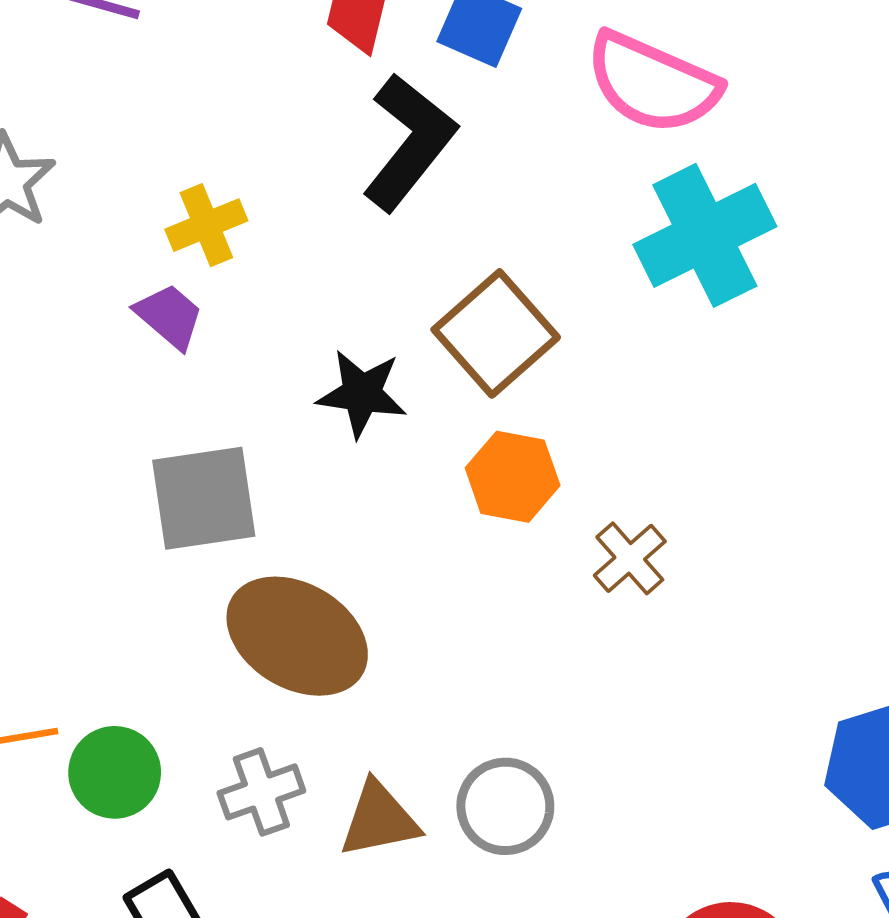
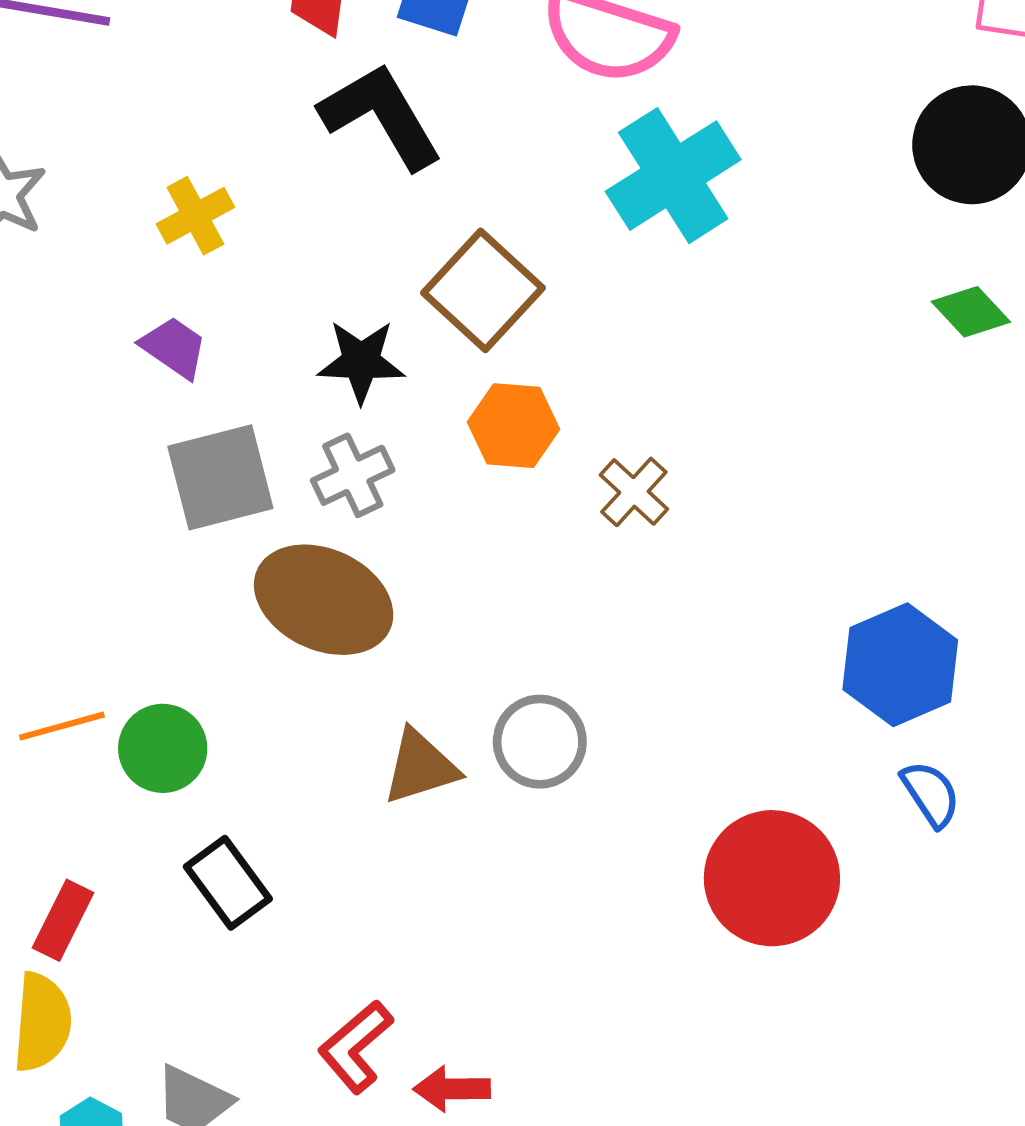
black L-shape: (409, 142) -> (381, 116), turned -63
purple trapezoid: (169, 316) -> (174, 347), moved
gray cross: (261, 792) -> (353, 475), moved

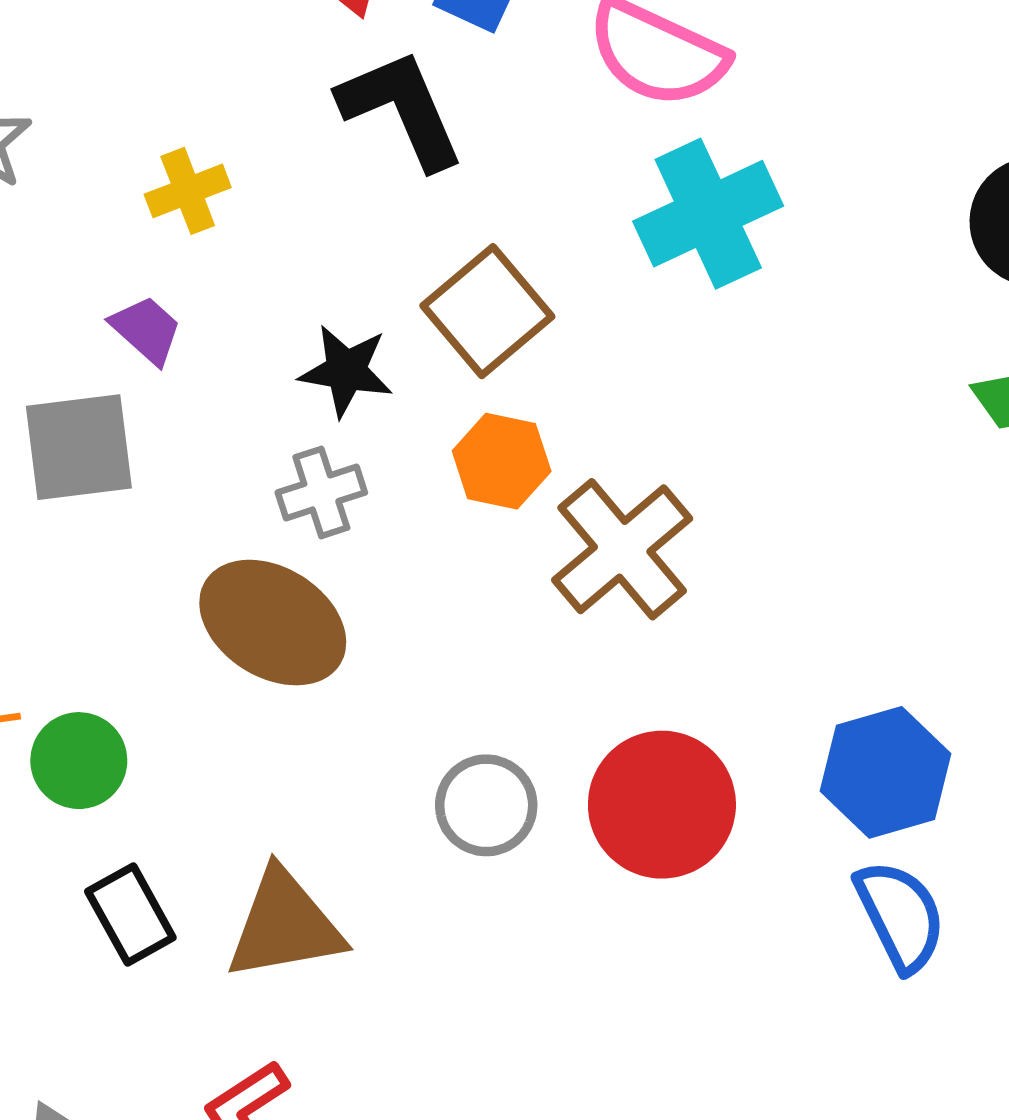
gray square: (220, 477) -> (79, 447), moved
brown cross: (634, 492) -> (622, 549), size x1.8
brown triangle: (420, 767) -> (285, 925), moved, size x1.4
blue semicircle: (931, 794) -> (900, 916), size x1.5
red circle: (772, 878) -> (662, 805), moved

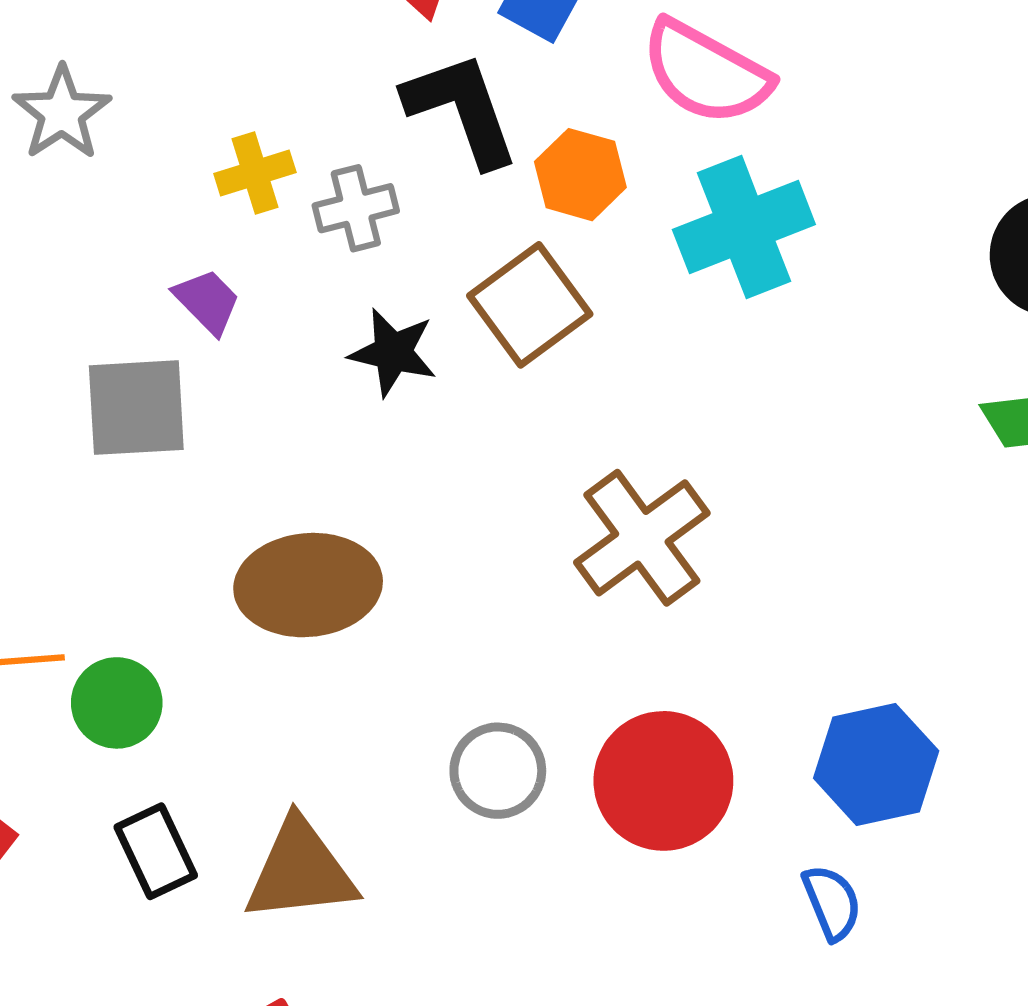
orange hexagon: (502, 461) -> (580, 175), moved
gray cross: (321, 492) -> (356, 208), moved
brown ellipse: (273, 623) -> (308, 585), turned -41
blue semicircle: (900, 916) -> (832, 902), moved, size x0.7

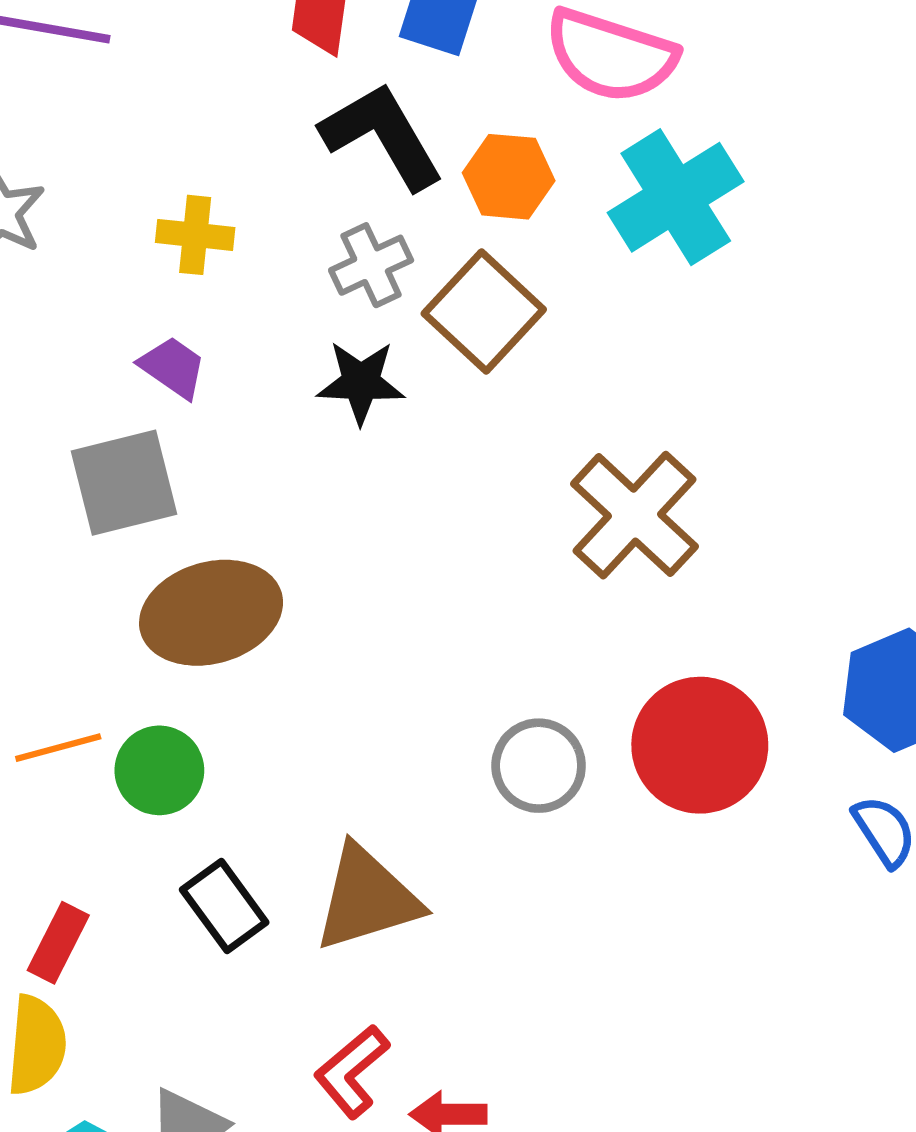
yellow cross: (255, 173) -> (195, 235), turned 34
gray cross: (356, 208) -> (371, 265), moved
brown ellipse: (308, 585) -> (211, 613), moved

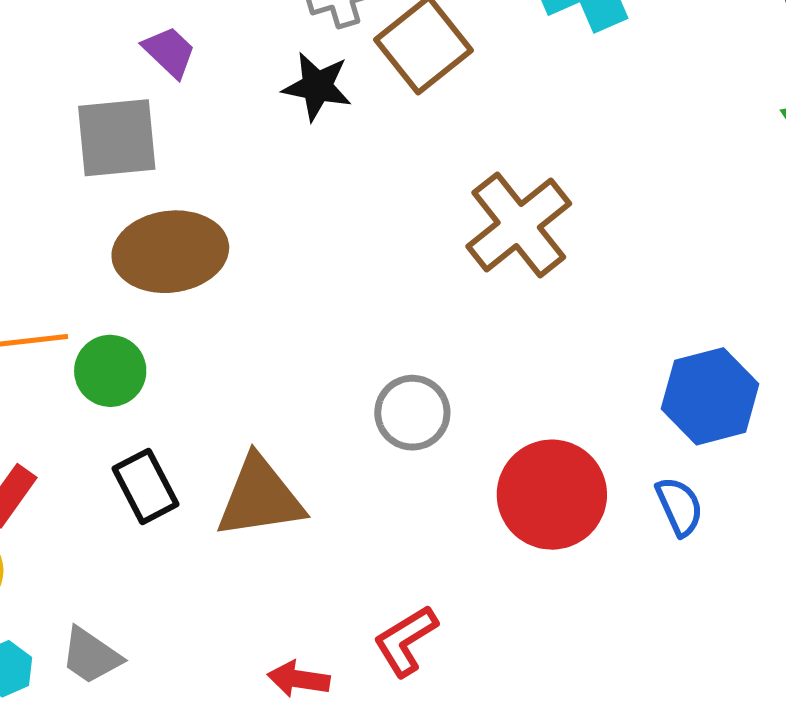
red circle: (700, 745) -> (552, 495), moved
red L-shape: (352, 1071) -> (406, 641), moved

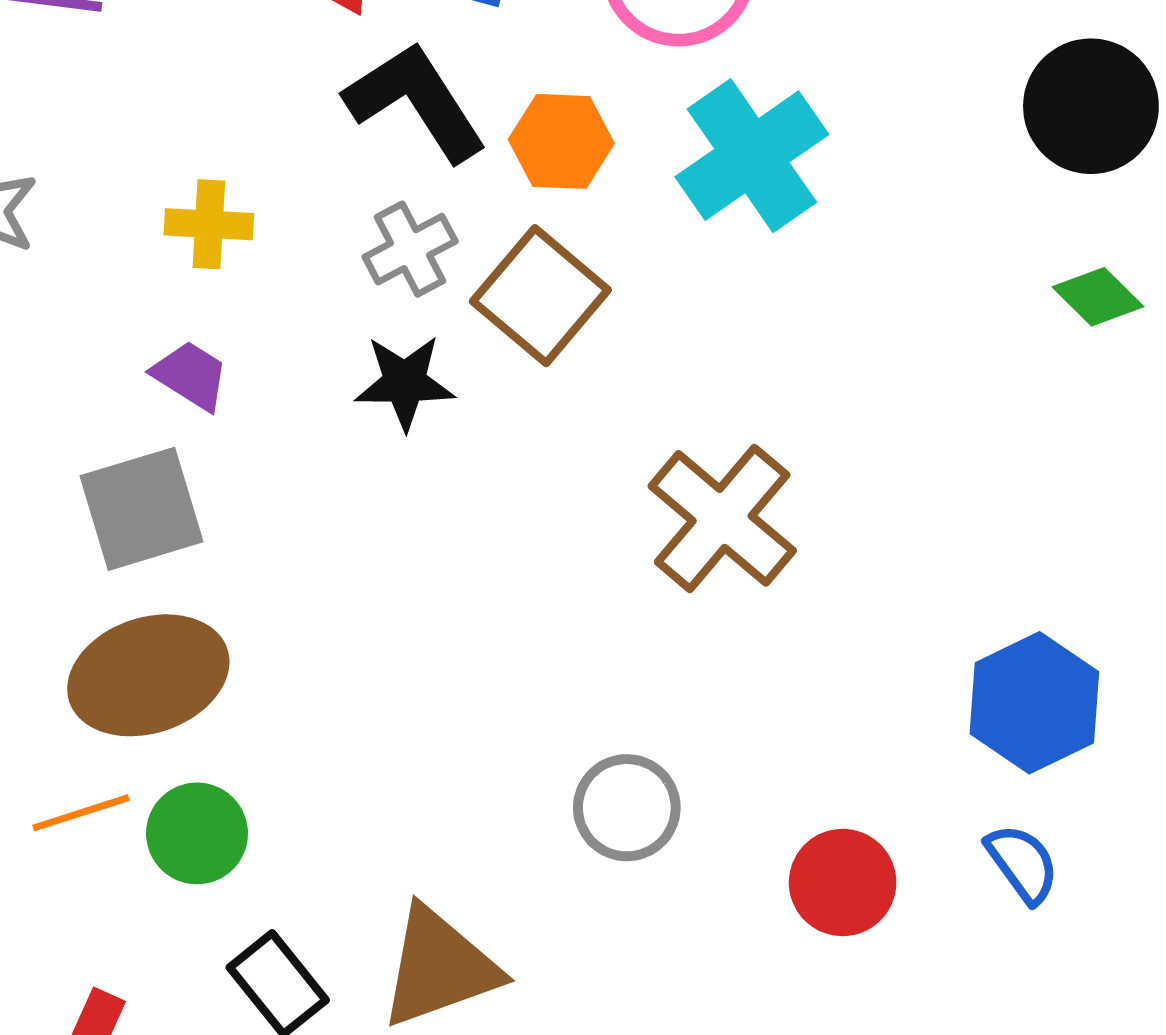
brown ellipse: (170, 252) -> (148, 675), moved
red circle: (552, 495) -> (843, 882), size x0.7

